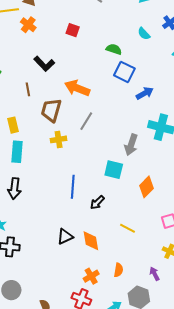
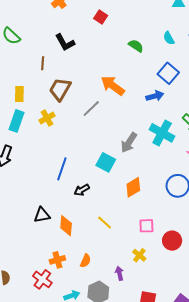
blue square: (124, 72) -> (168, 73), moved
orange arrow: (77, 88) -> (113, 86), moved
yellow cross: (59, 139) -> (47, 118), moved, turned -35

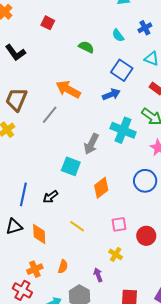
blue line: (62, 169) -> (23, 194), moved

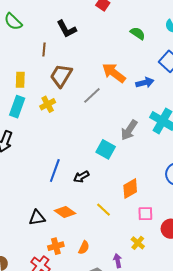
blue arrow: (111, 94) -> (145, 83), moved
orange diamond: (101, 188) -> (130, 189), moved
black triangle: (14, 227) -> (37, 218), moved
orange diamond: (39, 234) -> (65, 212), turned -60

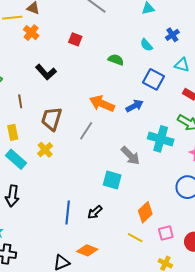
brown line: (44, 49) -> (20, 101), moved
cyan rectangle: (17, 107) -> (16, 159), turned -55
gray arrow: (129, 130) -> (130, 156), turned -65
yellow line: (104, 210) -> (135, 238), moved

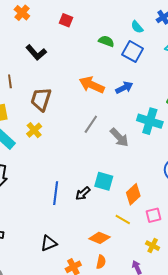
blue square: (154, 79) -> (133, 52), moved
gray line: (86, 131) -> (91, 124), moved
cyan square: (112, 180) -> (104, 181), moved
orange diamond: (87, 250) -> (100, 238), moved

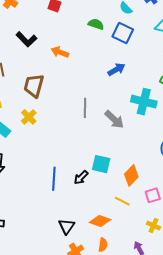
orange arrow: (92, 85) -> (60, 52), moved, size x0.7
gray line: (91, 124) -> (85, 108), turned -30
black triangle: (49, 243) -> (67, 226), moved, turned -30

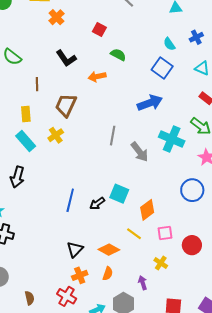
green semicircle: (96, 24) -> (118, 55), moved
orange arrow: (60, 52) -> (97, 76), turned -42
blue arrow: (116, 69) -> (150, 103), size x1.4

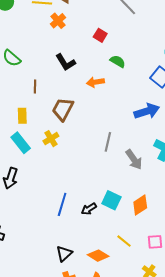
orange diamond: (147, 210) -> (140, 205), moved

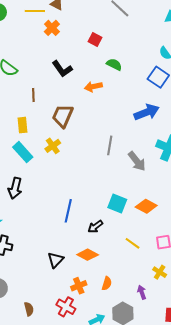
orange diamond: (140, 205) -> (146, 206), turned 65
black arrow: (89, 209) -> (95, 227), moved
black triangle: (64, 254) -> (56, 260), moved
orange diamond: (98, 256) -> (88, 255), moved

